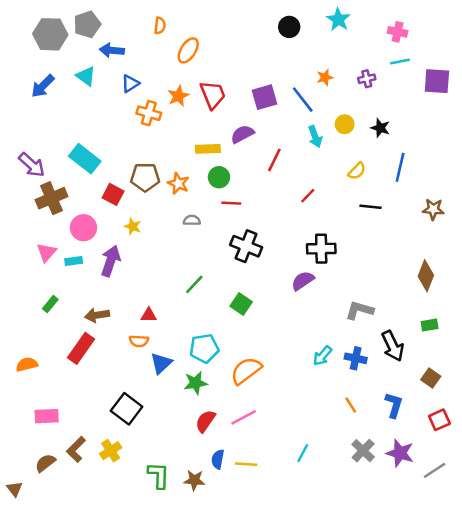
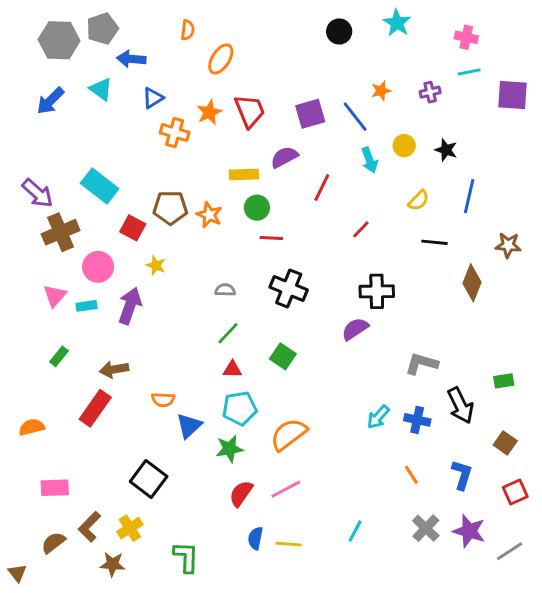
gray semicircle: (192, 220) -> (225, 290), moved
brown diamond: (426, 276) -> (472, 283), moved
red triangle: (149, 315) -> (232, 369), moved
brown star: (194, 480) -> (113, 564), moved

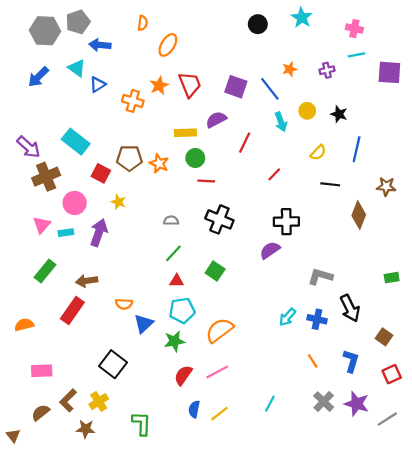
blue triangle: (153, 98) -> (98, 84), moved
purple square: (310, 114) -> (236, 87), turned 35
green rectangle: (59, 356) -> (45, 271), size x1.5
green rectangle: (504, 381) -> (392, 278), moved
yellow line: (289, 544) -> (219, 414), turned -42

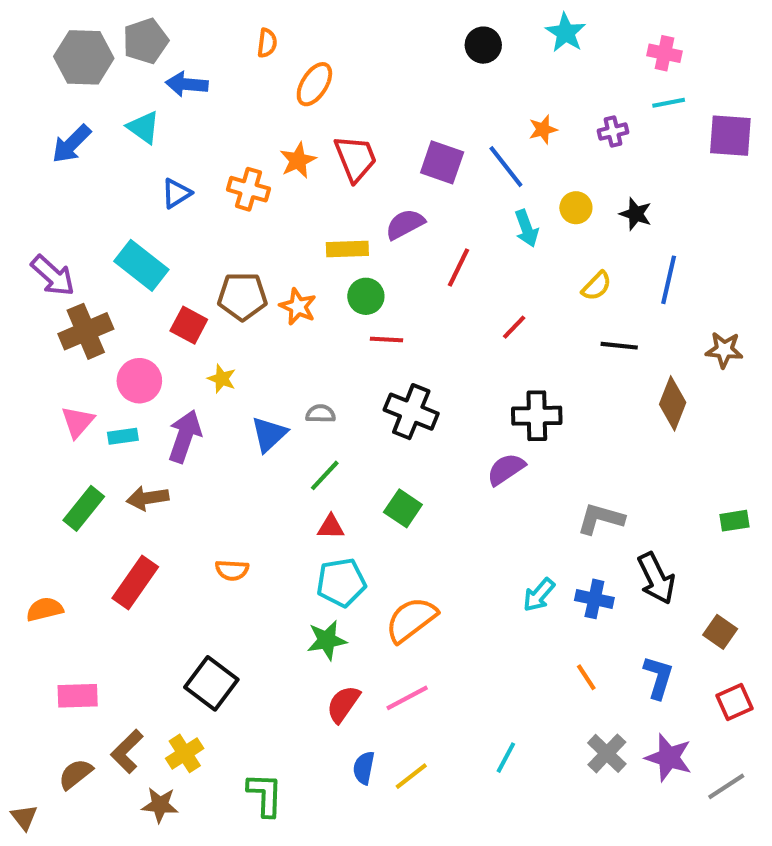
blue triangle: (98, 84) -> (176, 193), moved
brown arrow: (87, 281) -> (148, 498), moved
blue triangle: (144, 324) -> (269, 434), moved

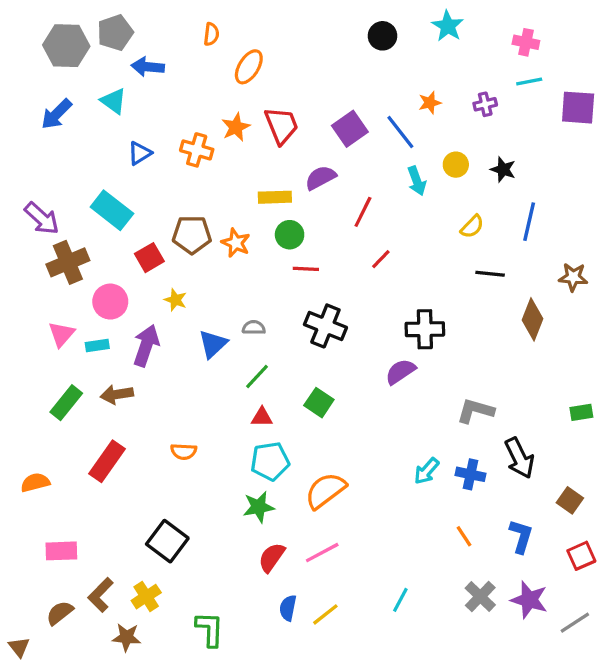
purple square: (442, 162) -> (350, 129), turned 36
red square: (189, 325) -> (149, 258), turned 32
red line: (514, 327) -> (381, 259), moved

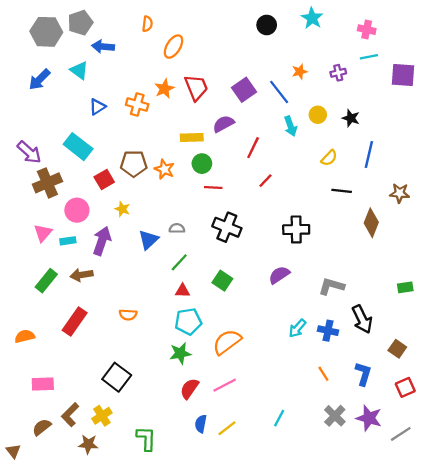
purple semicircle: (400, 372) -> (279, 275), moved

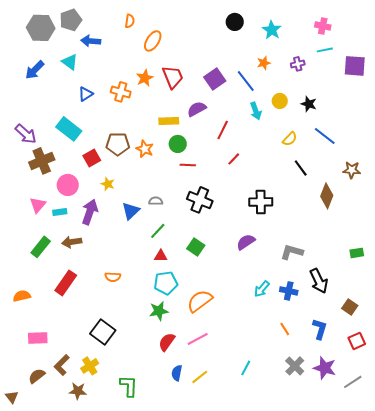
cyan star: (312, 18) -> (272, 30), moved
blue line: (369, 154) -> (325, 136), turned -65
black line: (342, 191) -> (301, 168), turned 48

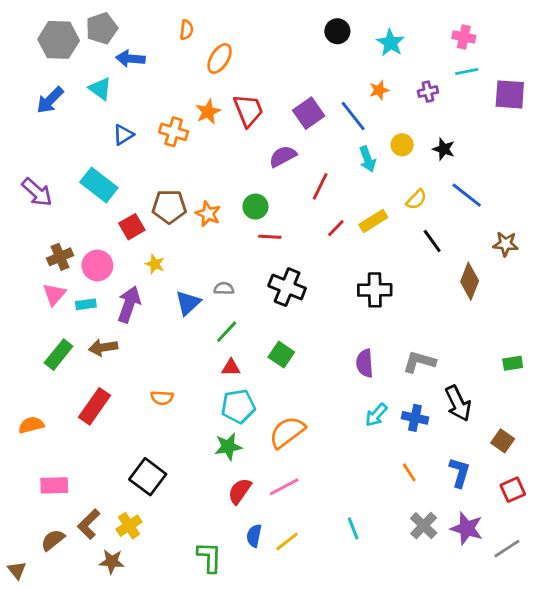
yellow rectangle: (169, 121) -> (373, 221), moved, turned -30
brown cross: (42, 161) -> (60, 257), moved, size x0.7
purple semicircle: (246, 242) -> (365, 363), moved, turned -60
cyan line: (246, 368) -> (353, 528), turned -49
green L-shape: (129, 386) -> (209, 557), moved

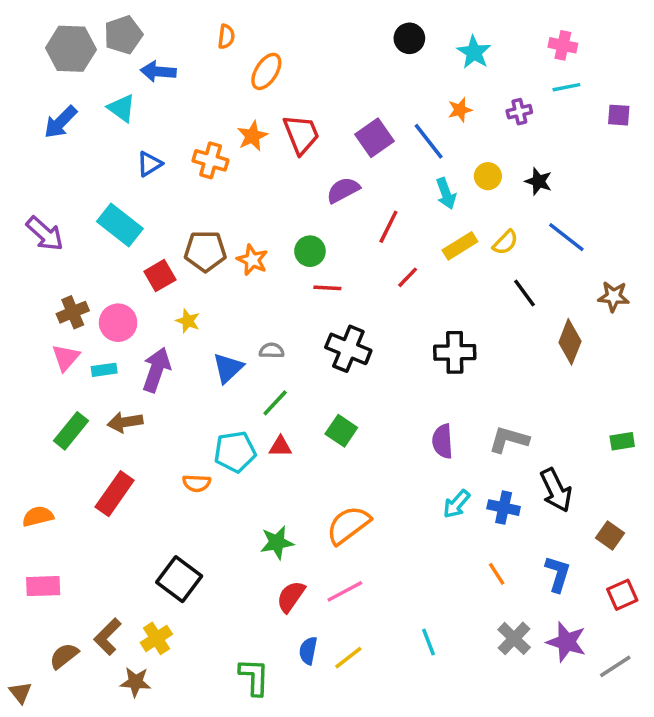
purple square: (510, 94) -> (619, 115), size x0.6
yellow rectangle: (373, 221) -> (460, 246), moved
cyan pentagon: (238, 406) -> (235, 452), moved
pink rectangle: (54, 485) -> (43, 586), moved

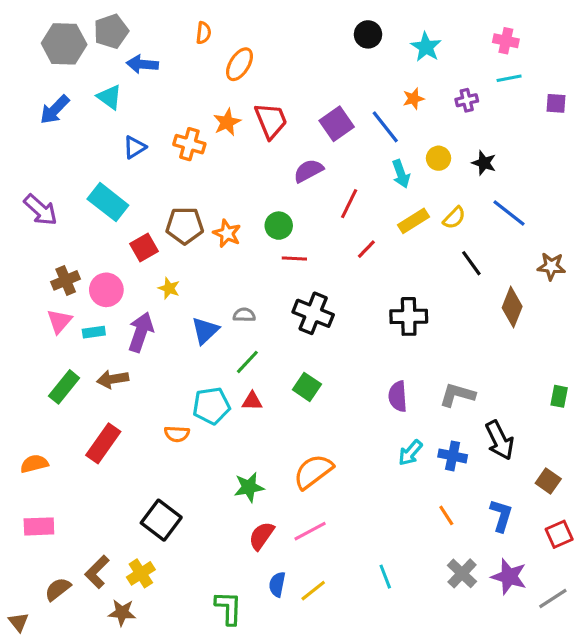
green rectangle: (622, 441) -> (559, 396), turned -70

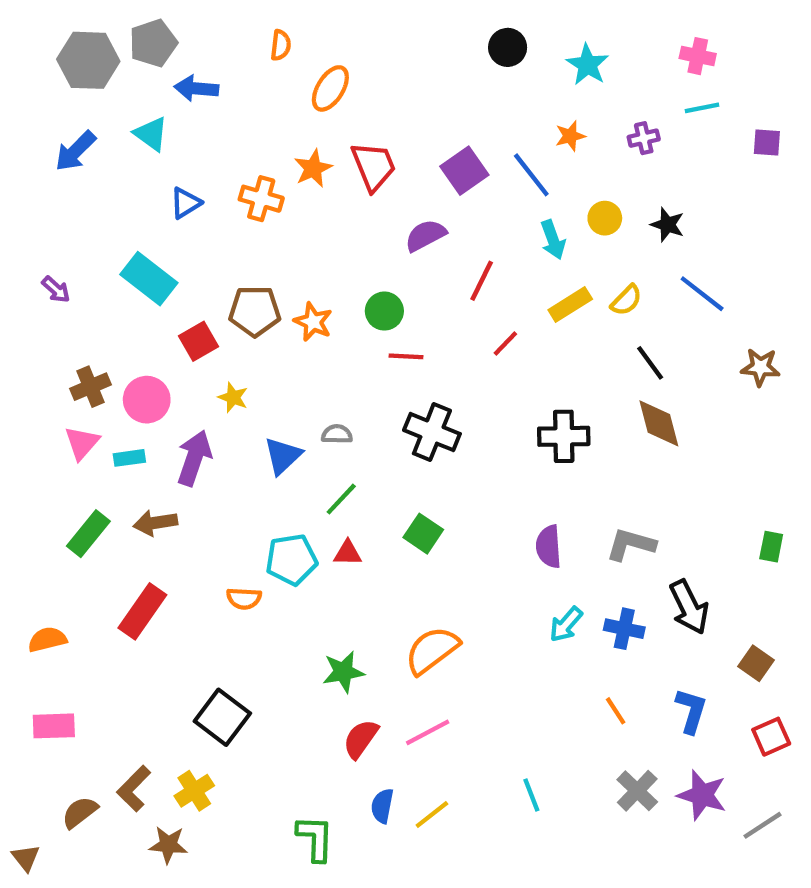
purple arrow: (41, 210) -> (56, 289), size x0.6
brown diamond: (512, 307) -> (659, 423), moved, turned -36

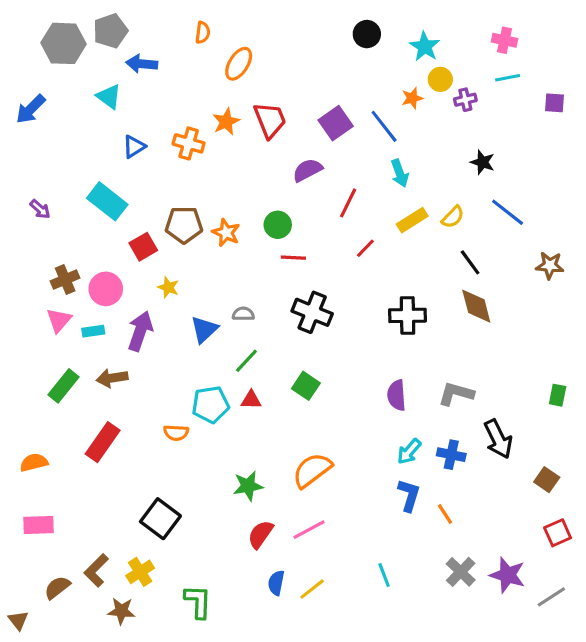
blue arrow: (75, 151) -> (31, 109), moved
yellow circle: (605, 218) -> (440, 79), moved
blue L-shape: (691, 711) -> (409, 495), moved
green L-shape: (315, 838) -> (198, 602), moved

